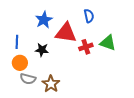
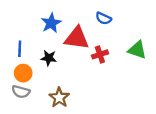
blue semicircle: (89, 16) -> (103, 18), turned 128
green triangle: (108, 43) -> (137, 50), moved
gray semicircle: (28, 79) -> (21, 92), moved

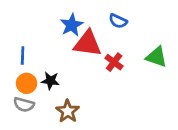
blue star: (51, 23) -> (72, 25), moved
red cross: (100, 54) -> (114, 62), turned -35
black star: (49, 58) -> (50, 81), moved

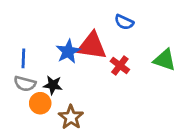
blue star: (72, 25) -> (68, 51), moved
orange circle: (27, 83) -> (40, 103), moved
gray semicircle: (24, 105) -> (25, 84), moved

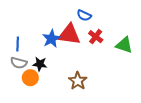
blue semicircle: (124, 22) -> (84, 15), moved
red cross: (120, 65) -> (96, 37), moved
brown star: (71, 117) -> (78, 81), moved

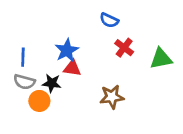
red triangle: (69, 34) -> (72, 68), moved, size x0.6
green triangle: (124, 45) -> (161, 59), turned -30
brown star: (78, 81) -> (112, 97), moved, turned 30

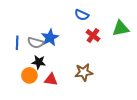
green triangle: (161, 59) -> (121, 28), moved
red triangle: (72, 68) -> (51, 80), moved
gray semicircle: (24, 82) -> (36, 43), moved

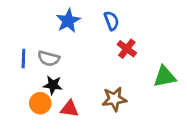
blue semicircle: (82, 15) -> (111, 21), turned -136
green triangle: (121, 28) -> (165, 77), moved
blue star: (50, 38) -> (68, 21), moved

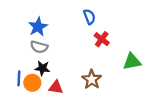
blue star: (68, 21) -> (38, 27), moved
blue line: (23, 58) -> (19, 78), moved
brown star: (114, 99) -> (92, 79), turned -30

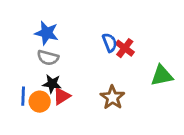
blue semicircle: (89, 17) -> (110, 43), moved
blue star: (38, 27) -> (47, 33), turned -30
red triangle: (56, 87) -> (62, 96), moved, turned -40

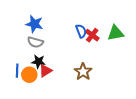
green triangle: (162, 76) -> (116, 33), moved

